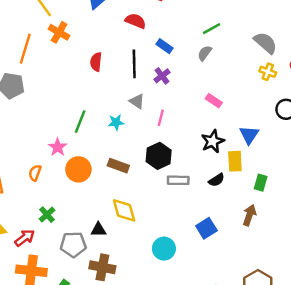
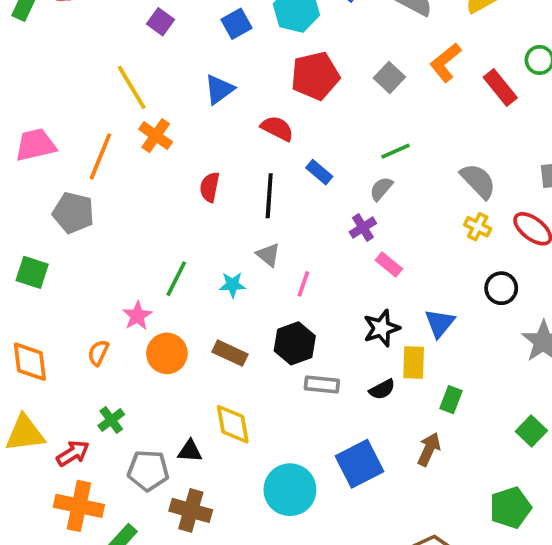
purple cross: (162, 76) -> (363, 228), moved
blue square: (206, 228) -> (359, 464), size x1.4
cyan circle: (164, 249) -> (290, 490), size x1.4

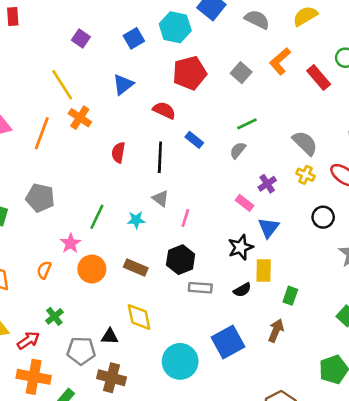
gray pentagon: (73, 213) -> (40, 198), moved
purple cross: (363, 228) -> (267, 184), moved
blue triangle: (440, 323) -> (269, 228), moved

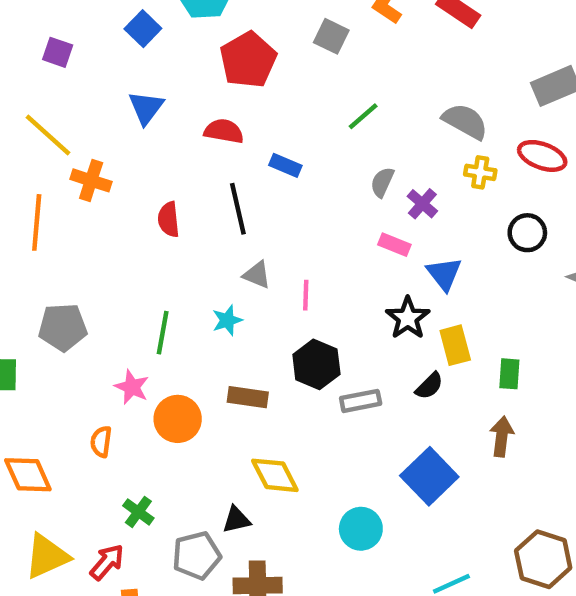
gray semicircle: (238, 150) -> (382, 182), moved
cyan circle: (180, 361) -> (361, 529), size x0.7

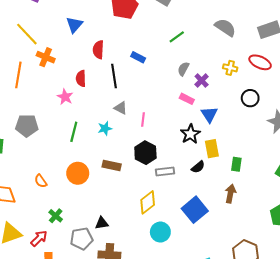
gray semicircle: (465, 121) -> (225, 27), moved
red semicircle: (224, 131) -> (98, 50), moved, turned -102
pink star: (132, 387) -> (65, 97), moved
orange semicircle: (101, 442) -> (41, 181), turned -48
yellow diamond: (275, 475) -> (148, 202), moved, turned 75

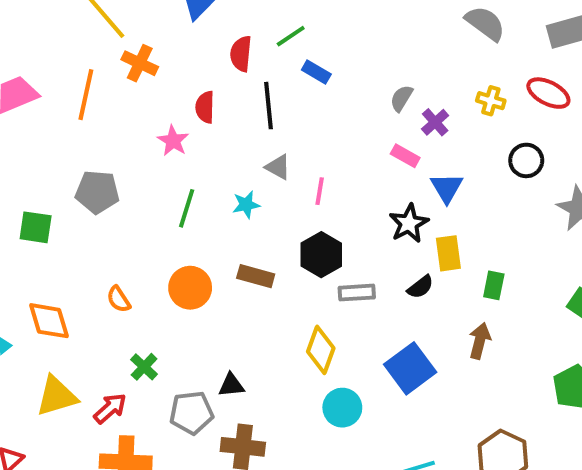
green line: (177, 37) -> (291, 36), moved
yellow diamond: (148, 202) -> (321, 350), turned -35

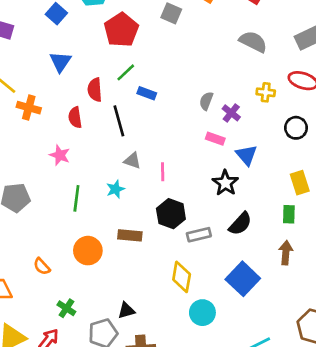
red semicircle: (205, 107) -> (75, 117), moved
yellow rectangle: (448, 253) -> (300, 183), moved
black semicircle: (420, 287) -> (240, 224), size x1.4

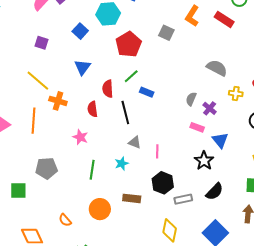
gray semicircle: (253, 42) -> (217, 68), moved

